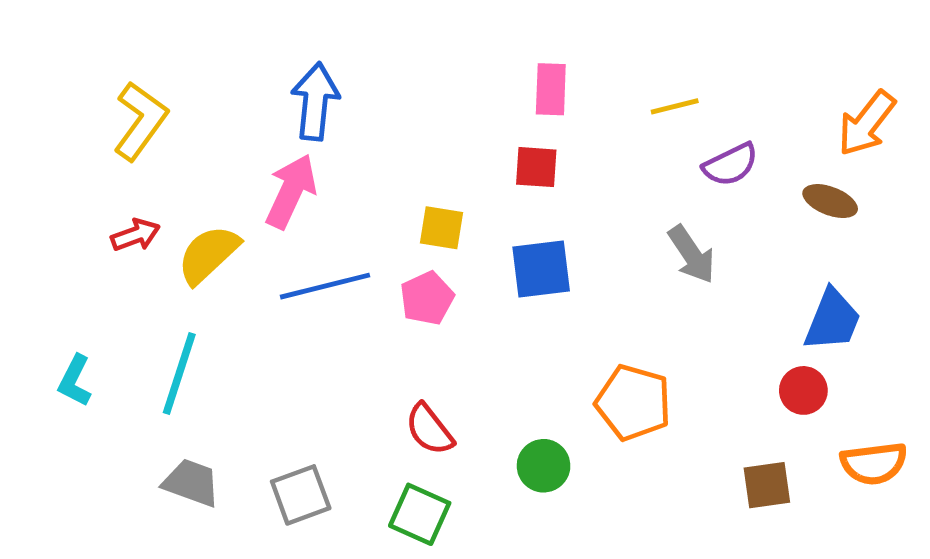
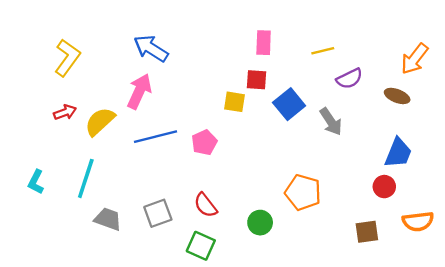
blue arrow: (315, 101) -> (151, 48), turned -64
yellow square: (442, 228) -> (234, 102), moved
blue square: (541, 269) -> (289, 104), moved, turned -32
gray trapezoid: (191, 483) -> (108, 219), moved
gray square: (301, 495) -> (158, 213), moved

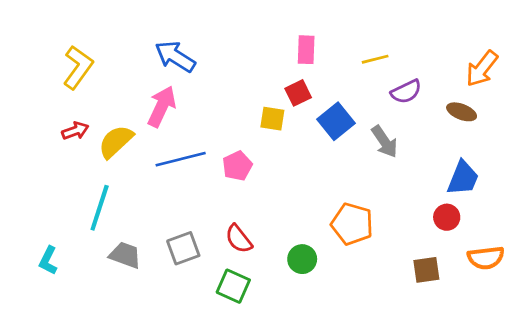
red square: (257, 80) -> (298, 93), turned -30
cyan L-shape: (36, 182) -> (48, 260), moved

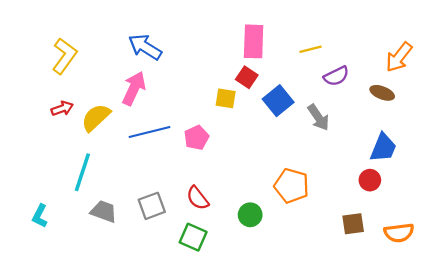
pink rectangle: (306, 50) -> (254, 41), size x1.4
red square: (298, 93) -> (247, 77), turned -30
orange semicircle: (486, 258) -> (399, 233), moved

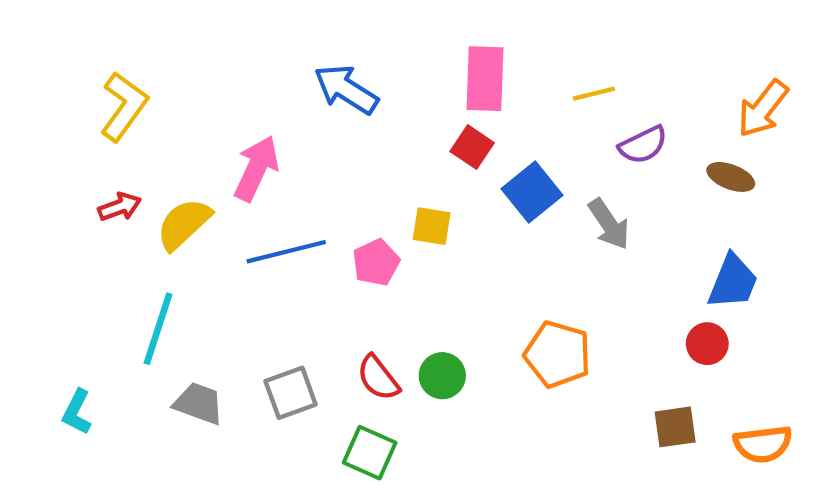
blue arrow: (145, 47) -> (346, 89), moved
yellow square: (226, 98) -> (432, 226), moved
green circle: (250, 215) -> (442, 376), moved

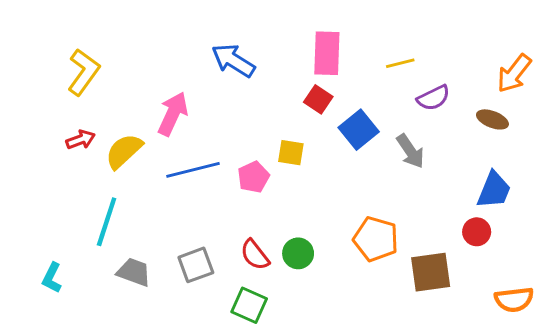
brown square: (675, 427) -> (431, 272), moved, size x1.4

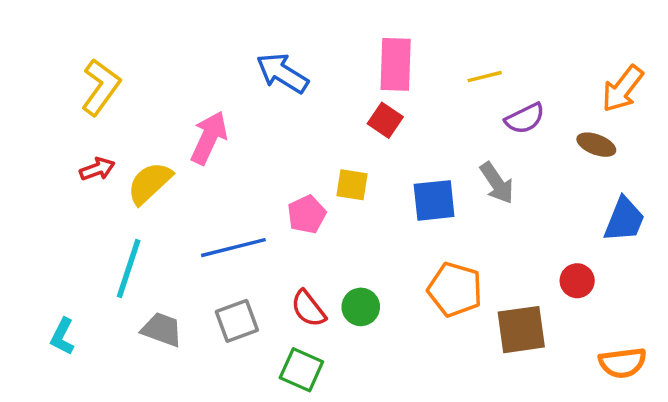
blue square: (359, 130) -> (434, 200), moved, turned 33
blue line: (193, 170) -> (233, 248), moved
blue trapezoid: (494, 190) -> (624, 220), moved

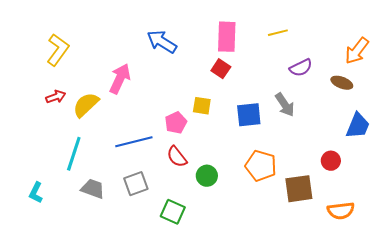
yellow line: (485, 77) -> (278, 33), moved
red semicircle: (308, 309) -> (177, 157), moved
orange semicircle: (623, 363) -> (341, 211), moved

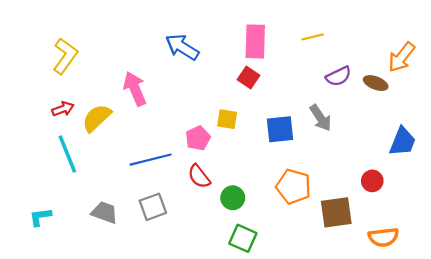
pink arrow: (120, 79) -> (135, 89), turned -48
brown ellipse: (342, 83) -> (376, 83), moved
cyan line: (74, 154) -> (67, 154), moved, turned -40
cyan L-shape: (36, 193) -> (40, 217), turned 55
green square: (173, 212) -> (243, 238), moved

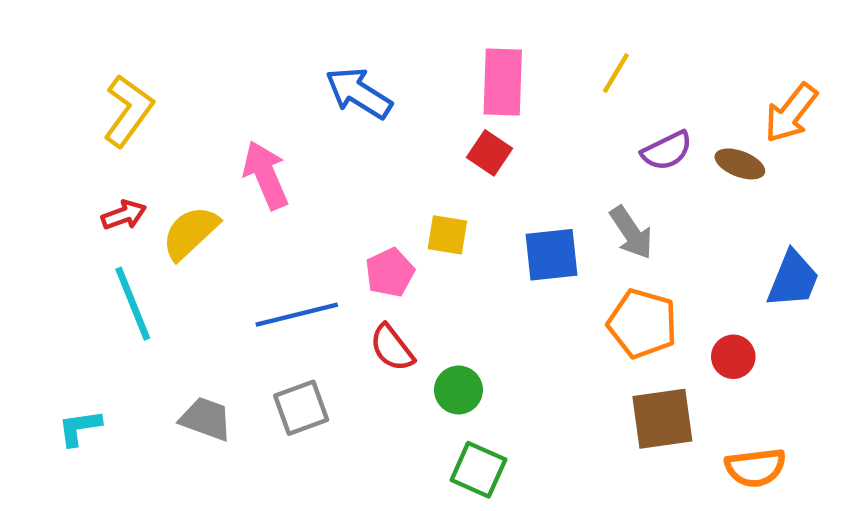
yellow line: (313, 37) -> (616, 73), turned -45
orange pentagon: (293, 187) -> (642, 324), moved

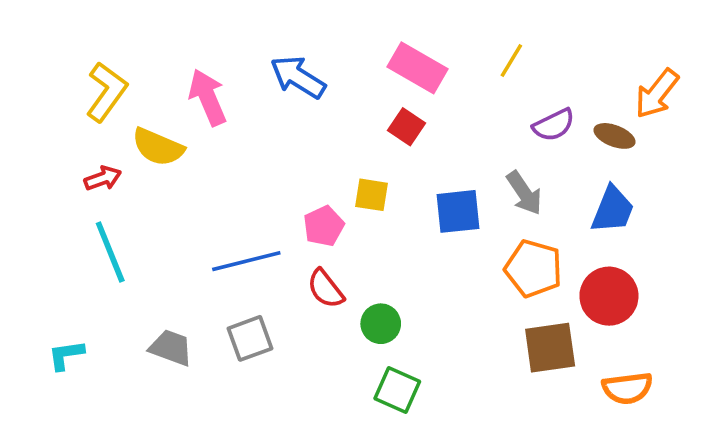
pink rectangle: (503, 82) -> (418, 68), turned -62
pink arrow: (266, 175) -> (208, 97), moved
yellow semicircle: (190, 233) -> (158, 147), moved, turned -114
blue trapezoid: (793, 279) -> (613, 210), moved
red circle: (733, 357) -> (609, 296), size x1.6

